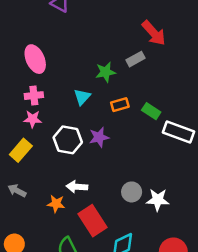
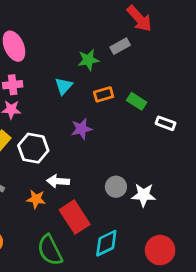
white rectangle: (179, 132) -> (166, 123), size x0.6
white hexagon: (68, 140) -> (33, 148), moved

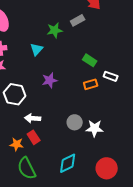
orange rectangle: (104, 94) -> (91, 84), moved
orange star: (36, 199) -> (17, 144), moved
red rectangle: (75, 217) -> (34, 137), moved, size x0.6

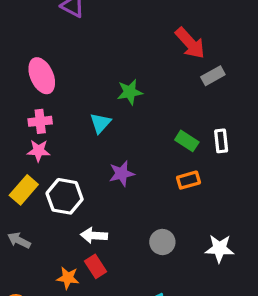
gray rectangle: (78, 20) -> (213, 76), moved
white rectangle: (111, 76) -> (221, 141), moved, turned 64
white star: (95, 128) -> (219, 249), moved

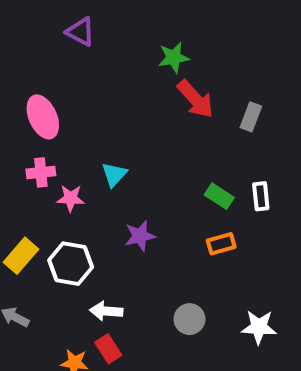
red arrow: (190, 43) -> (195, 99), moved
gray rectangle: (213, 76) -> (251, 117), turned -40
green star: (130, 92) -> (174, 57), moved
pink star: (38, 151) -> (71, 198), moved

